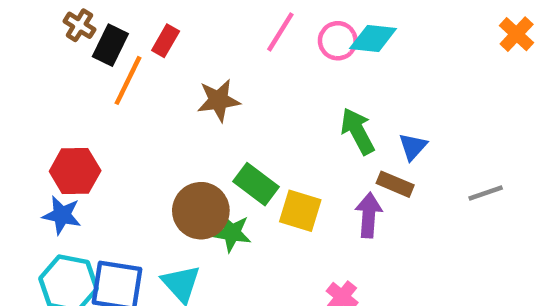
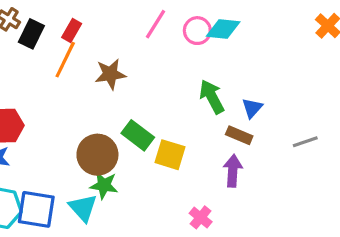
orange line: (128, 80) -> (65, 60), moved
purple arrow: (369, 215) -> (233, 171), moved
green star: (232, 233) -> (104, 185), moved

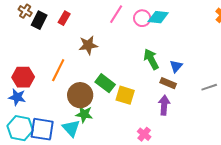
orange line: (65, 60) -> (58, 70), moved

